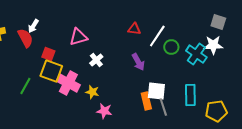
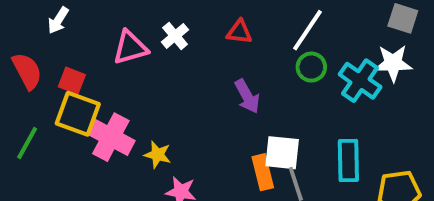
white arrow: (33, 26) -> (58, 20), moved
white line: (157, 36) -> (307, 30), moved
red semicircle: (25, 38) -> (27, 71), moved
white cross: (96, 60) -> (175, 36), moved

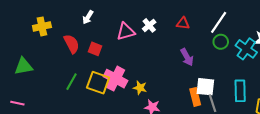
yellow square: (78, 114) -> (98, 83), moved

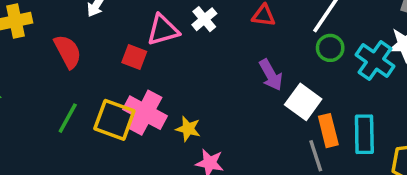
red square: (95, 49) -> (134, 57), moved
white square: (205, 87) -> (303, 102), moved, turned 30
orange rectangle: (195, 97) -> (328, 131), moved

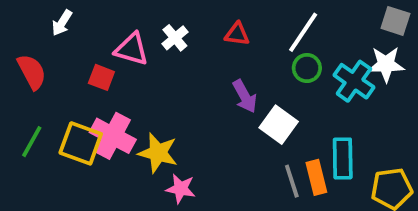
pink triangle: (163, 30) -> (132, 49), turned 32
yellow star: (188, 129) -> (158, 153), size x1.5
orange rectangle: (328, 131) -> (316, 177), moved

